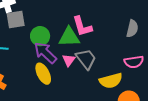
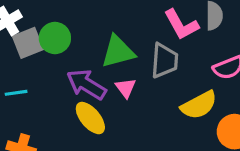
pink L-shape: (82, 26) -> (181, 25), moved
green circle: (40, 36) -> (55, 38), moved
gray trapezoid: (86, 59) -> (164, 61), moved, turned 55

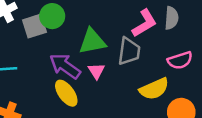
pink L-shape: (181, 25) -> (144, 23), turned -96
green circle: (55, 38) -> (52, 16), moved
gray square: (28, 43) -> (34, 26), moved

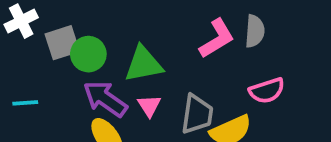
green circle: (52, 16) -> (88, 54), moved
gray trapezoid: (129, 51) -> (197, 114), moved

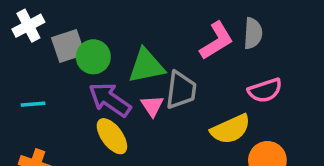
gray trapezoid: (197, 114) -> (181, 90), moved

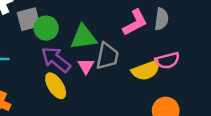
yellow semicircle: (231, 129) -> (146, 70), moved

